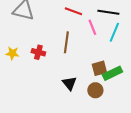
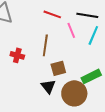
brown square: (99, 68) -> (58, 68), moved
brown circle: (95, 90) -> (74, 93), size x1.6

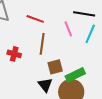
red line: (52, 14) -> (35, 19), moved
green rectangle: (91, 76) -> (75, 75), moved

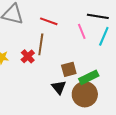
brown line: (42, 44) -> (41, 44), moved
red cross: (14, 54) -> (28, 56), turned 32

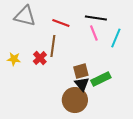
black line: (98, 16) -> (96, 18), moved
black triangle: (59, 87) -> (82, 84), moved
brown circle: (85, 94) -> (75, 100), moved

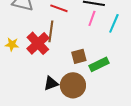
pink line: (94, 33) -> (92, 18), turned 42
red cross: (40, 58) -> (38, 43), size x1.6
black triangle: (82, 84) -> (51, 83), moved, turned 49

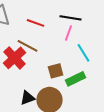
cyan line: (114, 23) -> (84, 53), moved, turned -54
brown line: (51, 31) -> (28, 46), turned -70

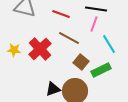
brown line: (28, 46) -> (69, 38), moved
brown square: (56, 71) -> (81, 62), turned -35

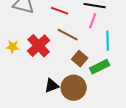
cyan line: (109, 44) -> (108, 41), turned 30

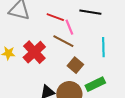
pink line: (93, 21) -> (69, 27), moved, turned -42
green rectangle: (100, 67) -> (95, 84), moved

